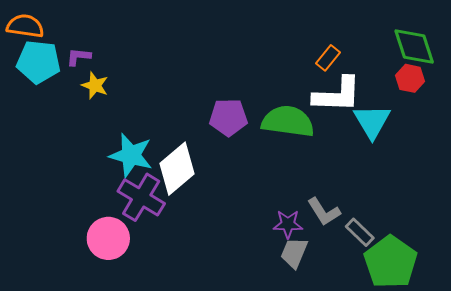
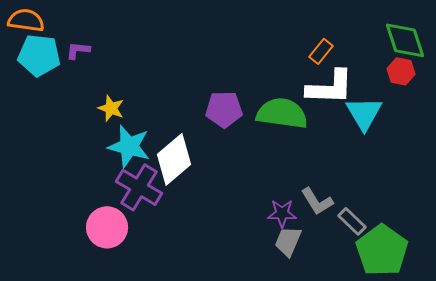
yellow star: (95, 85) -> (111, 108), moved

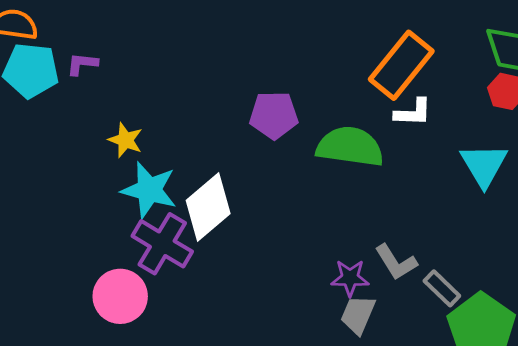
orange rectangle: (321, 51) -> (401, 65), size x2.0
white L-shape: (330, 87) -> (413, 112), size x0.6
purple pentagon: (224, 109) -> (274, 115), moved
cyan triangle: (364, 113) -> (484, 165), moved

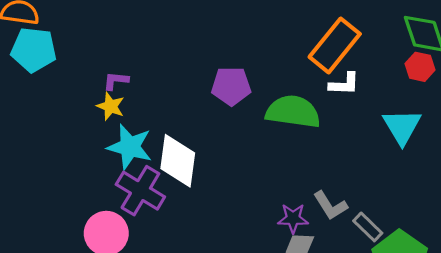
purple L-shape: (82, 64) -> (116, 81), moved
white diamond: (208, 207) -> (178, 161), turned -42

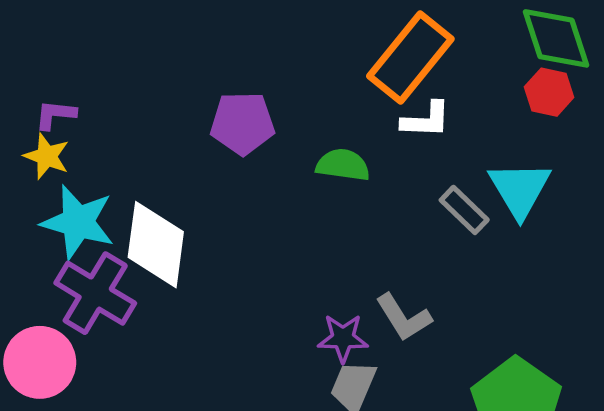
green semicircle: (293, 112) -> (343, 165), size x0.6
gray rectangle: (368, 227) -> (464, 210), moved

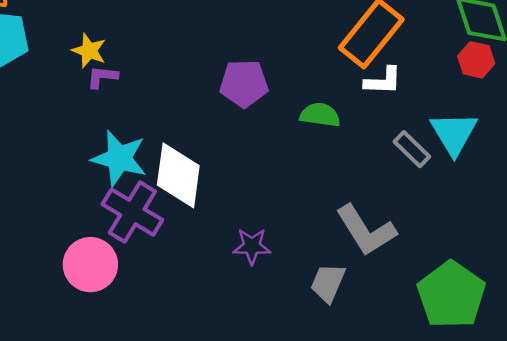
yellow star: (47, 156) -> (89, 51), moved
gray L-shape: (404, 317) -> (366, 230), size x1.4
purple star: (343, 338) -> (252, 246), moved

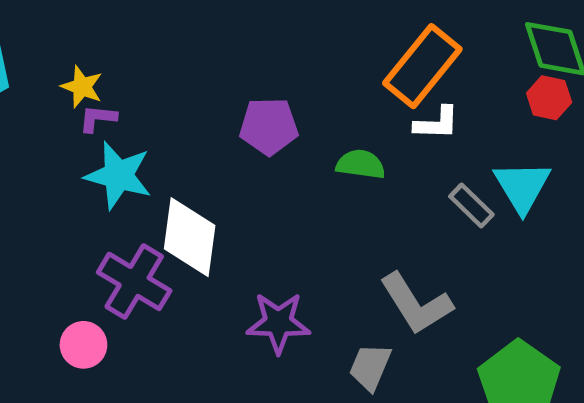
cyan star: (119, 158) -> (118, 175), moved
purple star: (252, 246) -> (278, 323), size x1.4
pink circle: (90, 265) -> (83, 345), size x0.7

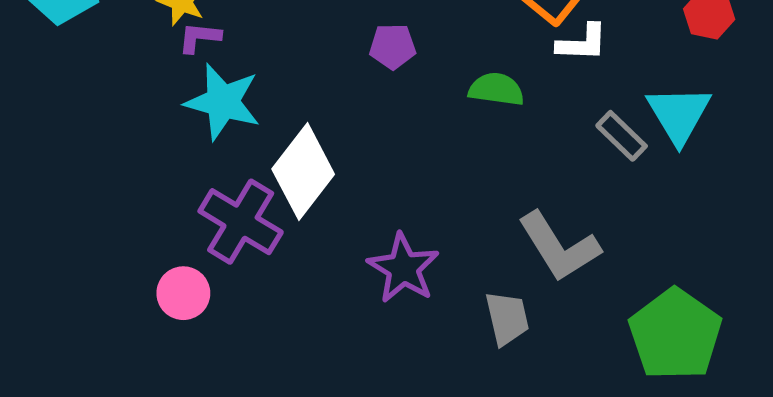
purple pentagon: (269, 126) -> (393, 46), size x0.7
white diamond: (190, 237) -> (303, 172), turned 30
purple star: (278, 323) -> (403, 268), turned 30
gray trapezoid: (370, 367) -> (507, 318), turned 144

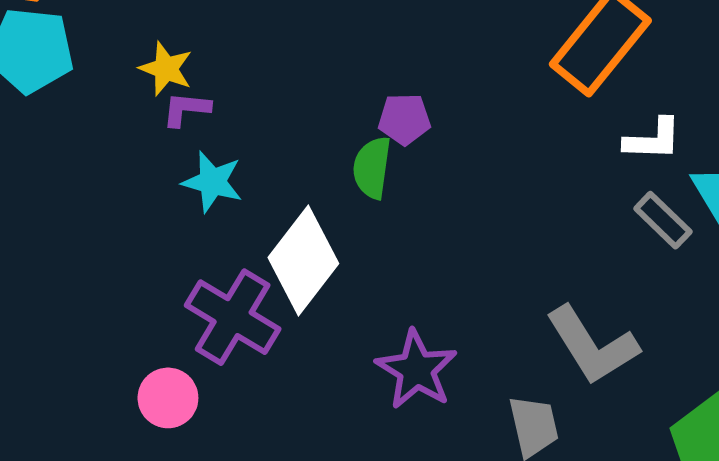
white L-shape: (582, 43) -> (653, 139), moved
green semicircle: (496, 89) -> (372, 168), moved, turned -90
cyan star: (223, 102) -> (212, 182), size x0.7

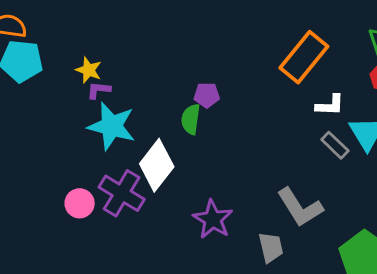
cyan star: (212, 182) -> (112, 126), size x1.6
pink circle: (168, 398) -> (80, 203), moved

